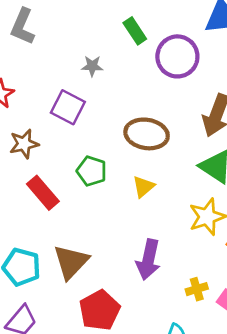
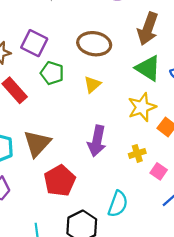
purple square: (68, 107) -> (34, 43), moved
yellow cross: (197, 289) -> (137, 153), moved

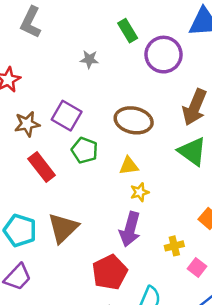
yellow triangle: (92, 84) -> (129, 166), turned 30
yellow star: (142, 107) -> (140, 192), moved, size x0.6
red pentagon: (60, 181) -> (110, 272), moved

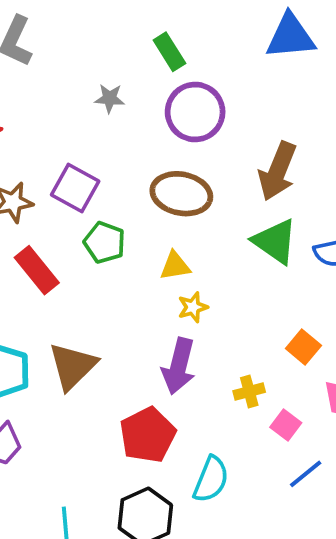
purple circle: (164, 55) -> (195, 112), moved

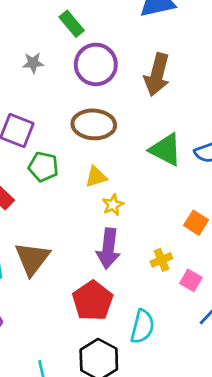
brown arrow: (278, 171) -> (157, 75), moved

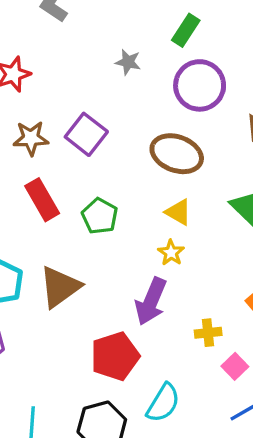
green rectangle: (72, 24) -> (186, 30), turned 56
green pentagon: (43, 167) -> (100, 216), moved
yellow triangle: (96, 177) -> (178, 212), moved, turned 30
yellow star: (113, 205) -> (171, 253), turned -30

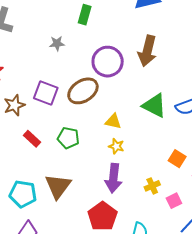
purple circle: (200, 85) -> (108, 62), moved
brown ellipse: (177, 154) -> (83, 91), moved, turned -36
red rectangle: (42, 200) -> (32, 139), size x0.7
pink square: (235, 366) -> (174, 201), turned 35

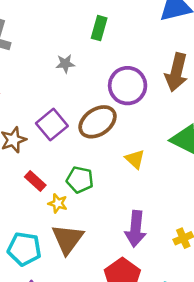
purple square: (46, 93) -> (52, 125), turned 30
yellow triangle: (113, 121) -> (135, 159), turned 30
yellow star: (116, 146) -> (58, 203), moved

